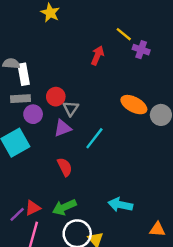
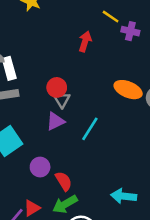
red circle: (56, 97) -> (57, 87), moved
purple circle: (33, 114) -> (40, 167), moved
red semicircle: (65, 167) -> (64, 181), moved

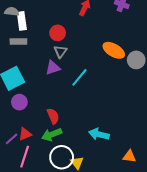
red circle: (57, 87) -> (58, 33), moved
purple circle: (40, 167) -> (19, 102), moved

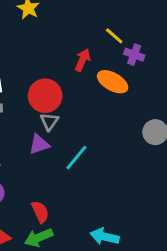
red circle: (58, 33) -> (45, 96), size x1.5
orange ellipse: (114, 50) -> (113, 82), moved

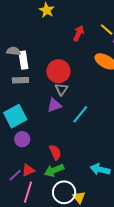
red arrow: (83, 60) -> (79, 33), moved

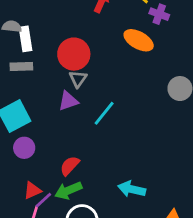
red semicircle: (55, 152) -> (70, 166), turned -112
purple line: (15, 175) -> (43, 200), moved

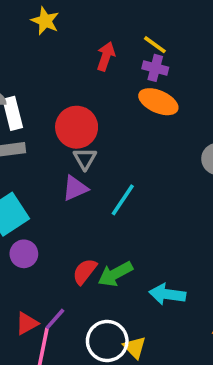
purple cross: (159, 14) -> (155, 68), moved
red triangle: (32, 190) -> (27, 323), moved
green arrow: (68, 190) -> (115, 274), moved

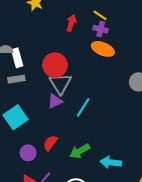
gray triangle: (85, 159) -> (60, 84), size x1.6
purple circle: (24, 254) -> (28, 153), moved
red semicircle: (85, 271) -> (50, 143), moved

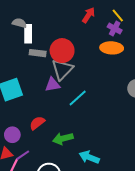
orange ellipse: (103, 49) -> (112, 48), turned -35
gray rectangle: (16, 79) -> (38, 53), moved
purple circle: (28, 153) -> (12, 135), moved

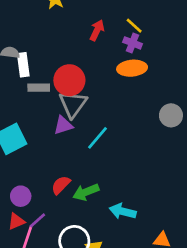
red semicircle: (37, 123) -> (61, 185), moved

